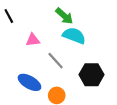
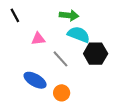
green arrow: (64, 16) -> (69, 15), turned -36
black hexagon: (91, 75) -> (96, 54), moved

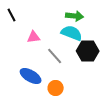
green arrow: (69, 15) -> (75, 16), moved

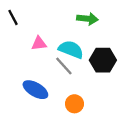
cyan semicircle: (72, 33) -> (71, 49), moved
orange circle: (56, 88) -> (74, 104), moved

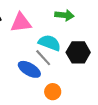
pink triangle: (39, 44) -> (21, 23), moved, size x1.5
blue ellipse: (35, 90) -> (29, 69), moved

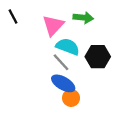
pink triangle: (21, 23) -> (53, 25), moved, turned -40
blue ellipse: (29, 69) -> (63, 83), moved

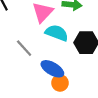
gray line: (61, 62) -> (24, 48), moved

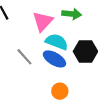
blue ellipse: (52, 69) -> (54, 59), moved

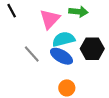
cyan semicircle: (57, 42) -> (64, 39), turned -35

